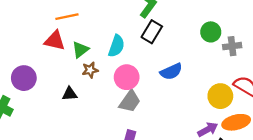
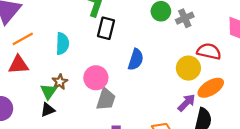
cyan semicircle: (116, 46) -> (62, 44), moved
green triangle: (80, 50) -> (49, 91), moved
blue semicircle: (171, 72) -> (136, 60), turned -30

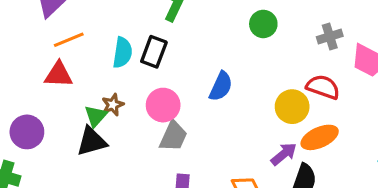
gray cross: (185, 18) -> (330, 36), moved
black rectangle: (106, 28) -> (154, 52), moved
black triangle: (48, 110) -> (92, 141), size x1.5

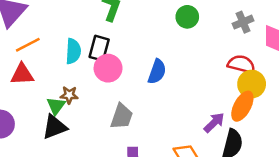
brown star: (113, 105) -> (69, 95), turned 30
pink circle: (163, 105) -> (108, 68), moved
yellow circle: (292, 107) -> (252, 84), moved
orange ellipse: (320, 137) -> (242, 106), turned -32

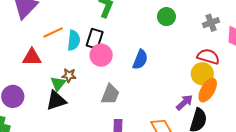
orange line: (28, 45) -> (53, 32), moved
yellow circle: (252, 84) -> (202, 74), moved

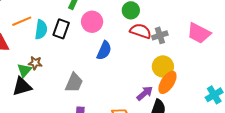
gray cross: (211, 23) -> (160, 35), moved
pink circle: (101, 55) -> (92, 22), moved
red semicircle: (208, 56) -> (141, 31), moved

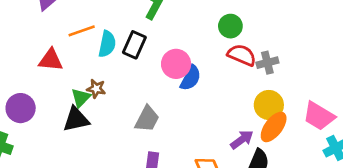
pink circle: (92, 22) -> (176, 64), moved
pink trapezoid: (199, 33) -> (319, 116), moved

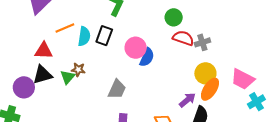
black triangle: (76, 119) -> (42, 75), moved

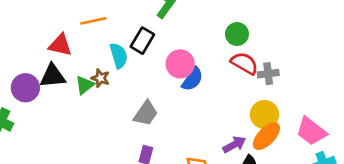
cyan semicircle: (84, 36) -> (119, 56), moved, turned -36

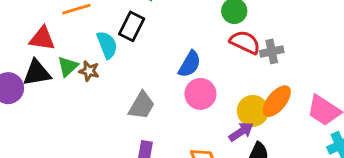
pink circle: (180, 64) -> (200, 94), moved
green triangle: (85, 85) -> (68, 67), moved
yellow circle: (264, 115) -> (253, 111), moved
orange ellipse: (266, 136) -> (277, 101), moved

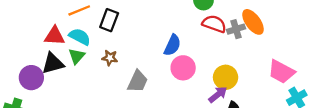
black rectangle: (132, 26) -> (109, 20), moved
cyan semicircle: (107, 45) -> (80, 37), moved, turned -35
brown star: (89, 71) -> (110, 58), moved
orange ellipse: (277, 101) -> (253, 22), moved, turned -70

